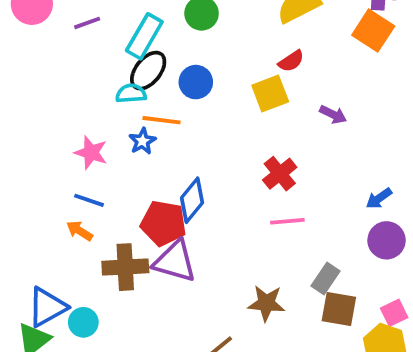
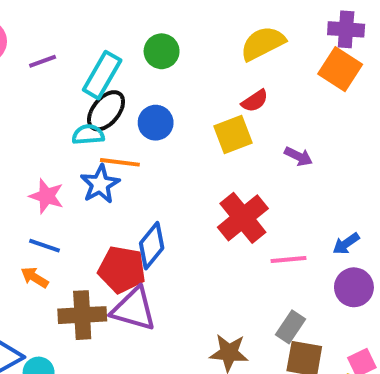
blue star: (142, 141) -> (100, 184), size x1.4
red cross: (280, 174) -> (243, 218), size x1.4
pink line: (287, 221) -> (288, 260), moved

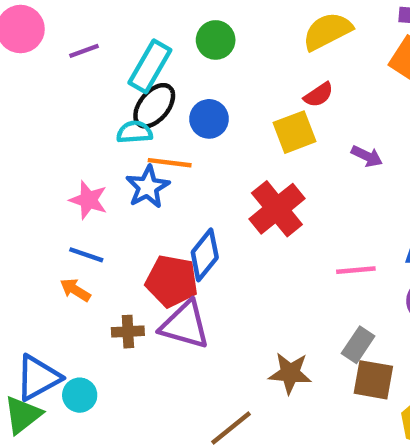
red cross: (243, 218) -> (277, 209), moved
brown cross: (82, 315) -> (128, 332), size x0.6

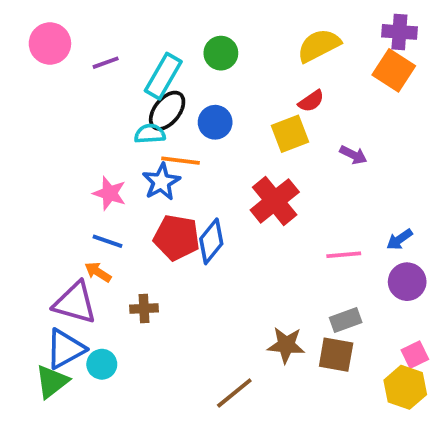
red pentagon: (172, 281) -> (177, 237), moved
purple triangle: (185, 325) -> (75, 303), moved
gray rectangle: (358, 345) -> (346, 320), turned 36
brown square: (373, 380) -> (336, 355), moved

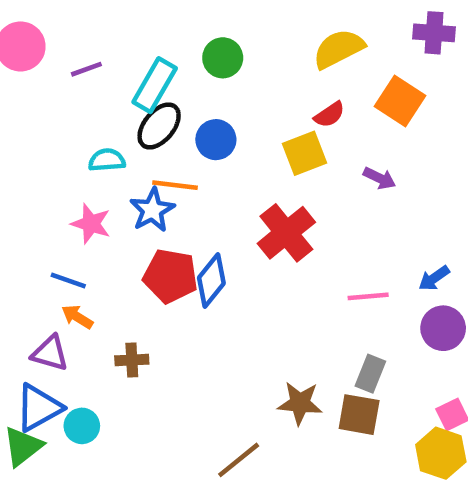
orange square: (394, 70) -> (400, 101), moved
cyan semicircle: (150, 134) -> (107, 160), moved
blue line: (108, 241) -> (68, 280), moved
purple triangle: (75, 303) -> (50, 353), size x0.7
gray rectangle: (346, 320) -> (370, 374), turned -48

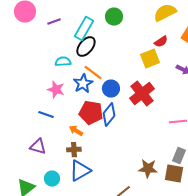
blue circle: (216, 140) -> (111, 89), moved
orange line: (175, 185) -> (93, 73), turned 30
orange arrow: (77, 317) -> (76, 131), moved
blue triangle: (39, 408) -> (80, 171), moved

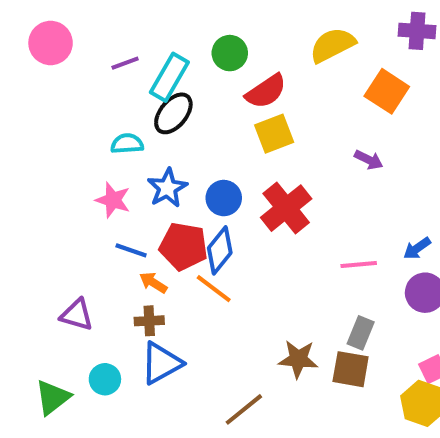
purple line: (54, 22) -> (125, 63), moved
red semicircle: (161, 42) -> (266, 91), moved, size x1.5
yellow square: (150, 59) -> (274, 134), moved
orange line: (93, 73) -> (214, 289), moved
blue line: (46, 115) -> (131, 250), moved

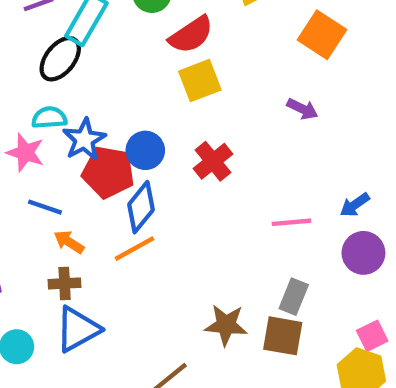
black ellipse: (173, 113) -> (60, 59), moved
cyan semicircle: (127, 144) -> (49, 118), moved
red cross: (286, 208) -> (213, 161), size x0.7
red pentagon: (183, 246) -> (108, 172), moved
orange line: (214, 289) -> (134, 249), turned -66

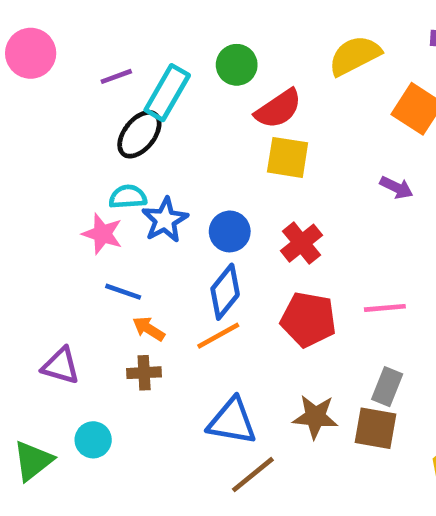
yellow square: (200, 81) -> (288, 157), turned 30
red pentagon: (108, 172) -> (308, 319), moved
blue triangle: (78, 329) -> (232, 421), moved, turned 39

